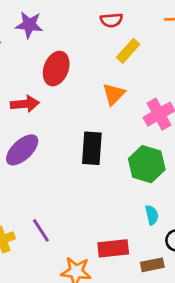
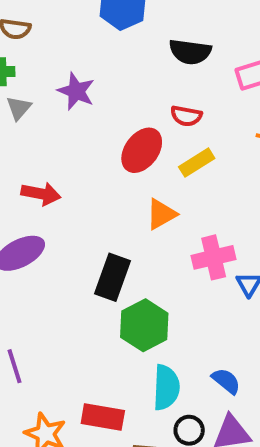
red ellipse: (56, 69) -> (142, 150), moved
green hexagon: (147, 164) -> (144, 325), moved
cyan semicircle: (152, 215) -> (166, 387), size x1.6

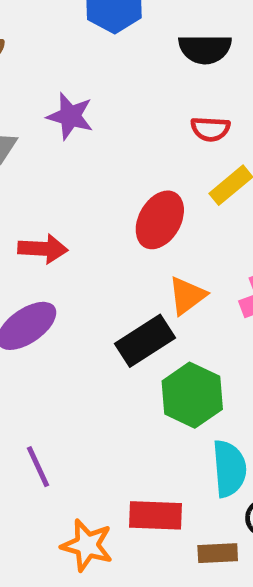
red ellipse: (142, 150) -> (160, 220), moved
orange triangle: (161, 214) -> (187, 296), moved
black rectangle: (112, 277) -> (145, 341), turned 45

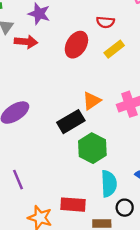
red ellipse: (160, 220) -> (76, 45), moved
red arrow: (43, 249) -> (26, 42), moved

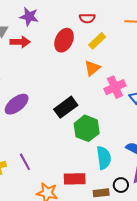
orange triangle: (92, 101) -> (92, 68), moved
black circle: (125, 208) -> (121, 185), moved

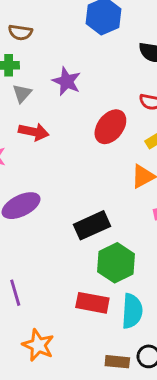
red arrow: (20, 42) -> (34, 132), moved
red rectangle: (75, 179) -> (92, 303), moved

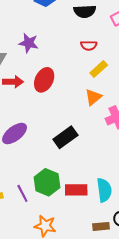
red ellipse: (110, 127) -> (44, 80), moved
green hexagon: (116, 263) -> (47, 182), moved

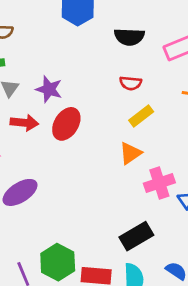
purple star: (29, 43) -> (49, 89), moved
black rectangle: (65, 137) -> (136, 236), moved

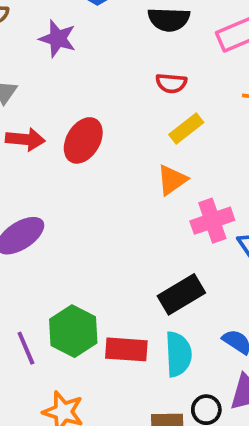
purple star: (49, 89) -> (58, 39), moved

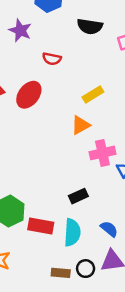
red semicircle: (171, 83) -> (52, 59), moved
black rectangle: (181, 294) -> (78, 196), size x0.7

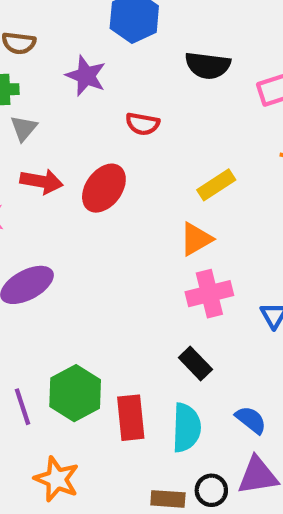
pink cross: (102, 153) -> (209, 294), moved
black rectangle: (78, 196) -> (195, 363), turned 72
red rectangle: (41, 226) -> (131, 418), turned 75

